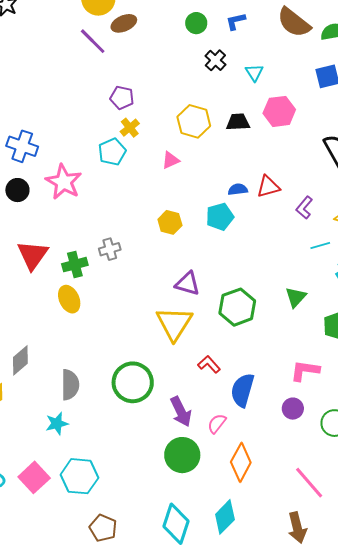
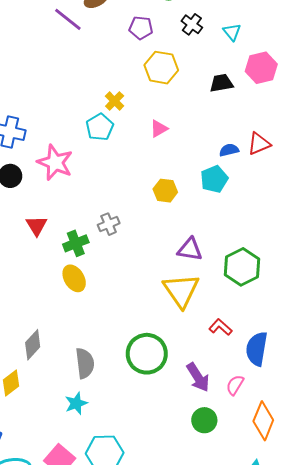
purple pentagon: (122, 98) -> (141, 28), moved
yellow hexagon: (194, 121) -> (161, 68), moved
red triangle: (33, 255) -> (37, 226), moved, size x0.7
green circle: (182, 455) -> (204, 420), size x0.7

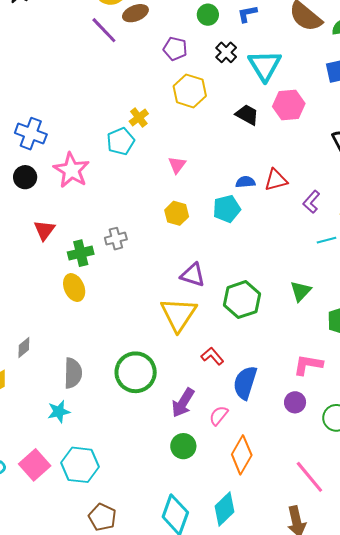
cyan triangle: (232, 32) -> (265, 66), size x1.8
black trapezoid: (221, 83) -> (247, 115), turned 30
pink triangle: (159, 129) -> (177, 165), moved, turned -30
gray diamond: (33, 345) -> (24, 347), size x0.7
purple arrow: (198, 377) -> (183, 403), turned 56

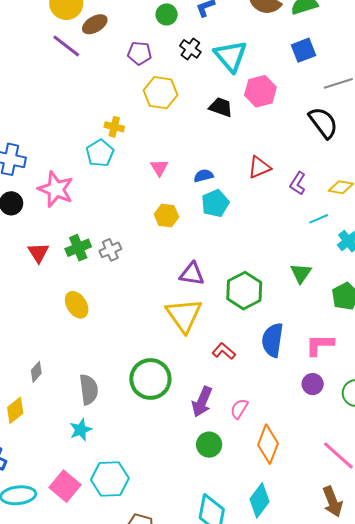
yellow cross: (139, 118) -> (114, 127), turned -30
blue semicircle: (245, 182) -> (203, 176), moved
green cross: (81, 253) -> (78, 248), moved
blue semicircle: (245, 383) -> (273, 340), moved

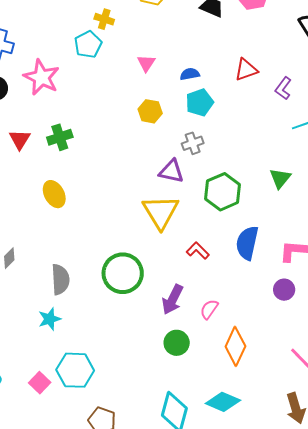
gray cross: (110, 250) -> (193, 143), moved
pink square: (65, 486) -> (40, 383), moved, size x0.7
cyan diamond: (259, 500) -> (223, 402), turned 72

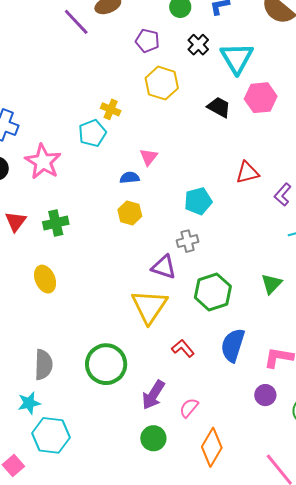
blue semicircle: (190, 74) -> (130, 178), moved
yellow hexagon: (150, 111) -> (130, 213), moved
cyan hexagon: (75, 370) -> (51, 435), moved

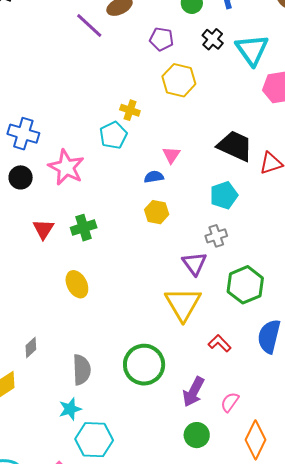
black trapezoid: (219, 107) -> (235, 146), moved, size x1.5
purple triangle: (164, 267) -> (194, 264), turned 40

